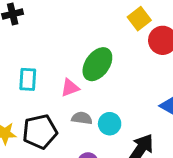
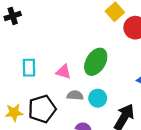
green ellipse: (97, 64) -> (96, 62), moved
pink triangle: (70, 88) -> (64, 72), turned 42

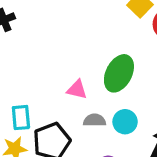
cyan rectangle: (29, 68) -> (21, 118), moved

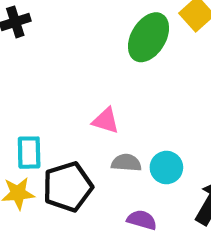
green ellipse: (119, 73) -> (149, 37), moved

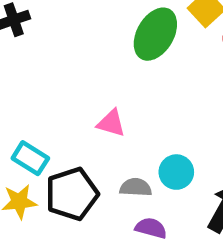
cyan rectangle: (29, 153) -> (30, 158), turned -56
gray semicircle: (126, 163) -> (136, 187), moved

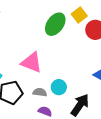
pink triangle: (111, 123) -> (32, 62), size x1.6

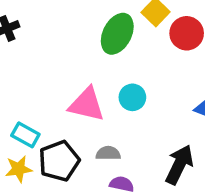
cyan circle: (59, 87) -> (132, 97), moved

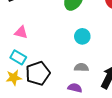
pink triangle: (87, 104) -> (21, 32), moved, size x0.6
gray semicircle: (108, 153) -> (81, 67), moved

